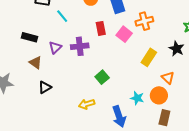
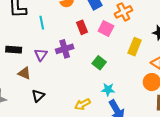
cyan line: (62, 16) -> (42, 23), turned 40
green square: (102, 77) -> (99, 63), moved
cyan star: (137, 98) -> (108, 89), moved

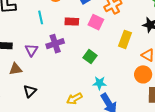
cyan line: (42, 23) -> (41, 17), moved
red rectangle: (82, 27) -> (72, 22), turned -64
brown triangle: (24, 73) -> (16, 69), turned -32

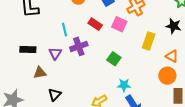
cyan line: (41, 17) -> (64, 30), moved
red rectangle: (72, 22) -> (95, 24), turned 32

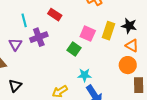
pink square: (119, 24) -> (88, 34), moved
black star: (174, 26) -> (129, 26), moved

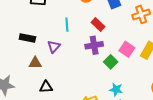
purple cross: (39, 37) -> (94, 45), moved
black triangle: (15, 86) -> (46, 87), turned 32

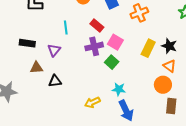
pink square: (127, 49) -> (115, 42), moved
black triangle: (46, 87) -> (55, 81), moved

